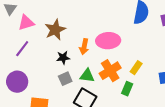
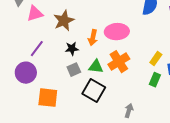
purple line: (22, 49) -> (37, 49), moved
yellow rectangle: (136, 68) -> (156, 59), moved
green rectangle: (127, 89) -> (155, 80), moved

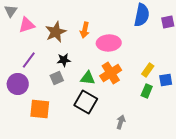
orange arrow: (93, 38) -> (85, 30), moved
gray square: (74, 70) -> (57, 78), moved

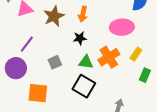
pink ellipse: (109, 43) -> (122, 27), moved
black star: (64, 60) -> (80, 38), moved
yellow rectangle: (148, 70) -> (136, 54), moved

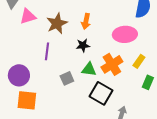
purple line: (27, 44) -> (47, 51), moved, turned -30
gray square: (55, 62) -> (67, 78), moved
black square: (84, 86) -> (101, 93), moved
orange square: (38, 93) -> (27, 100), moved

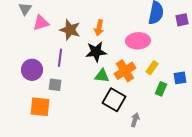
brown star: (57, 23) -> (70, 30), turned -30
black star: (83, 45) -> (96, 52), size x1.5
purple circle: (19, 75) -> (32, 70), moved
gray square: (67, 78) -> (55, 85), moved, turned 32

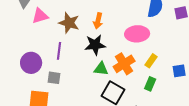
green rectangle: (161, 89) -> (150, 84), moved

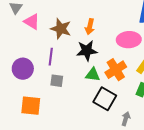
pink triangle: (40, 16) -> (32, 22), turned 48
gray square: (54, 78) -> (57, 81), moved

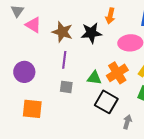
orange arrow: (90, 27) -> (110, 16), moved
black star: (87, 51) -> (91, 33), moved
purple line: (51, 57) -> (64, 60), moved
gray square: (57, 81) -> (66, 87), moved

